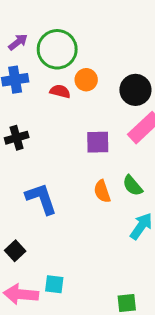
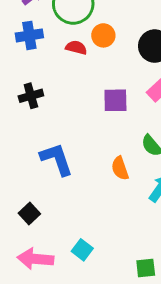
orange semicircle: (102, 191) -> (120, 168), moved
cyan square: (54, 284) -> (82, 250), moved, turned 30

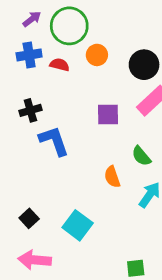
red semicircle: (76, 48) -> (60, 65), moved
blue L-shape: (57, 159) -> (54, 141), moved
cyan square: (82, 250) -> (78, 225), moved, size x1.5

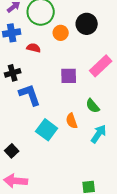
red semicircle: (60, 65) -> (34, 48), moved
black circle: (144, 65) -> (87, 24), moved
cyan square: (78, 225) -> (47, 130), moved

